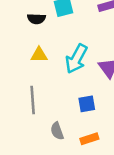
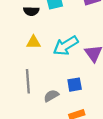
cyan arrow: (76, 59) -> (66, 46), turned 30
gray semicircle: (57, 131) -> (51, 96), moved, turned 80

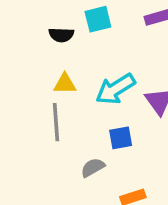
gray line: (28, 81) -> (56, 122), moved
blue square: (75, 85) -> (121, 138), moved

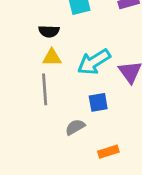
black semicircle: (61, 35) -> (49, 31), moved

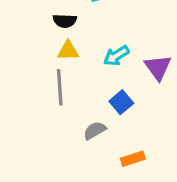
cyan arrow: (94, 62) -> (116, 56), size x0.7
blue square: (98, 102) -> (121, 102), turned -30

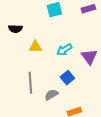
black semicircle: (65, 21) -> (15, 29), moved
gray line: (60, 87) -> (30, 83), moved

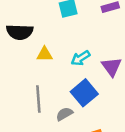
black semicircle: (15, 29) -> (20, 32), size x1.5
blue square: (67, 78) -> (84, 93), size x1.5

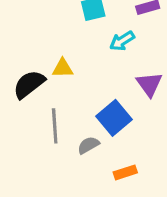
black semicircle: (20, 32) -> (29, 84), moved, turned 140
cyan arrow: (81, 58) -> (122, 41), moved

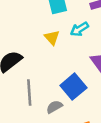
yellow triangle: (63, 68) -> (52, 38), moved, turned 49

